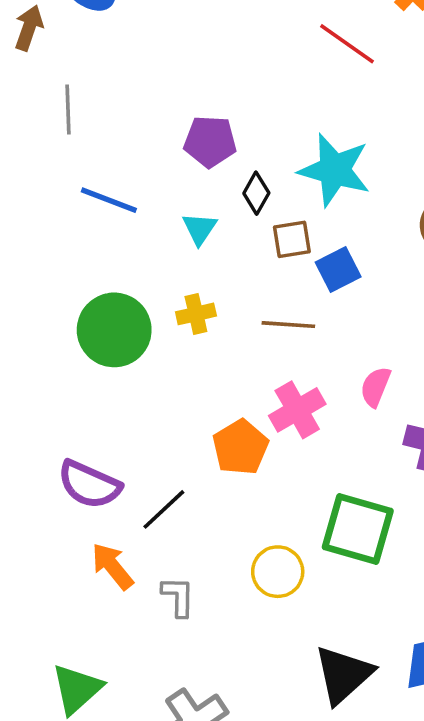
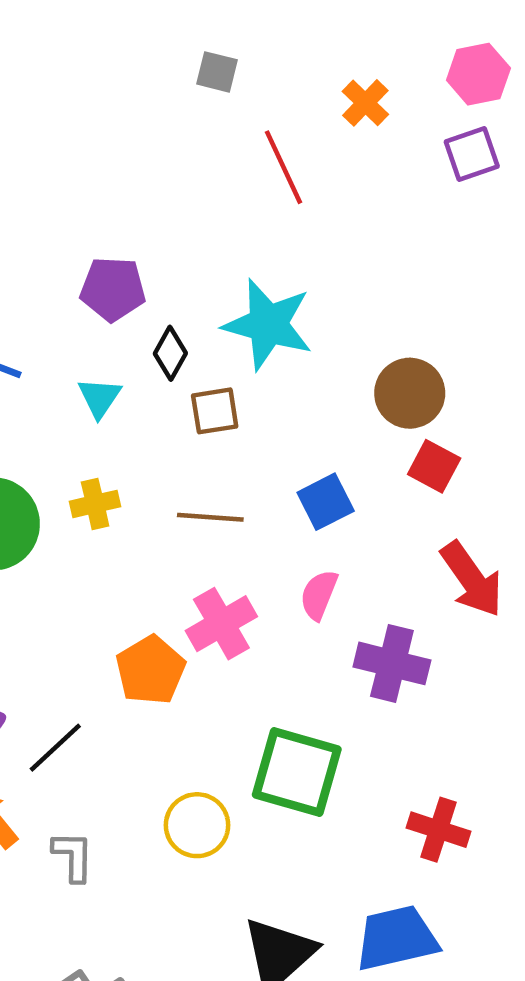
red line: (347, 44) -> (283, 167), turned 30
blue square: (338, 270) -> (326, 502), moved

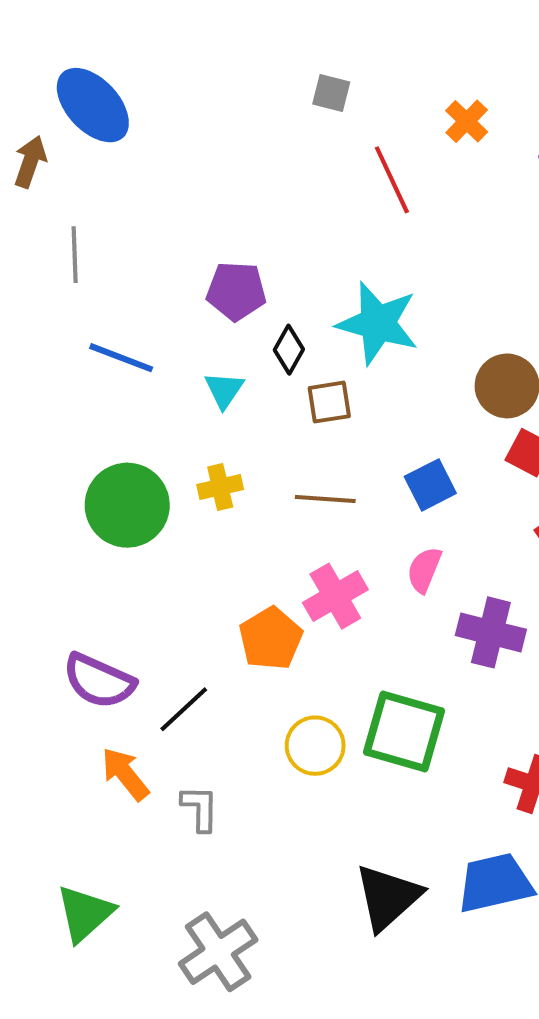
yellow circle: (197, 825) -> (315, 746), moved

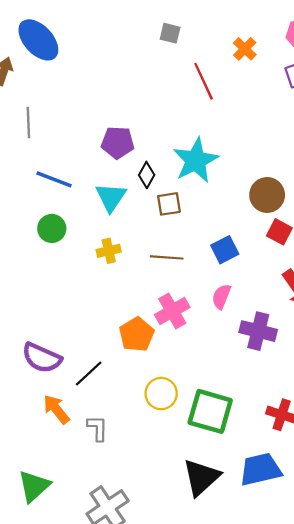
cyan star: (378, 323) -> (196, 160), turned 30
cyan triangle: (224, 390) -> (111, 197), size x1.4
green circle: (127, 505) -> (52, 228), moved, size x0.6
green square: (404, 731) -> (210, 411), moved

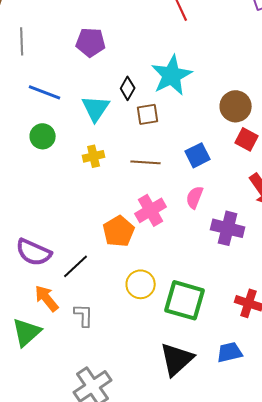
purple pentagon: (118, 143) -> (91, 42), moved
blue trapezoid: (260, 469) -> (230, 352), size x0.7
green triangle: (34, 486) -> (27, 332), moved

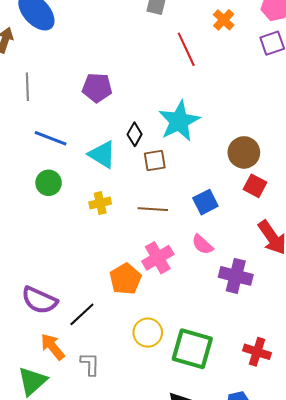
cyan triangle: (96, 108) -> (102, 154), turned -32
pink semicircle: (195, 197) -> (202, 245), turned -70

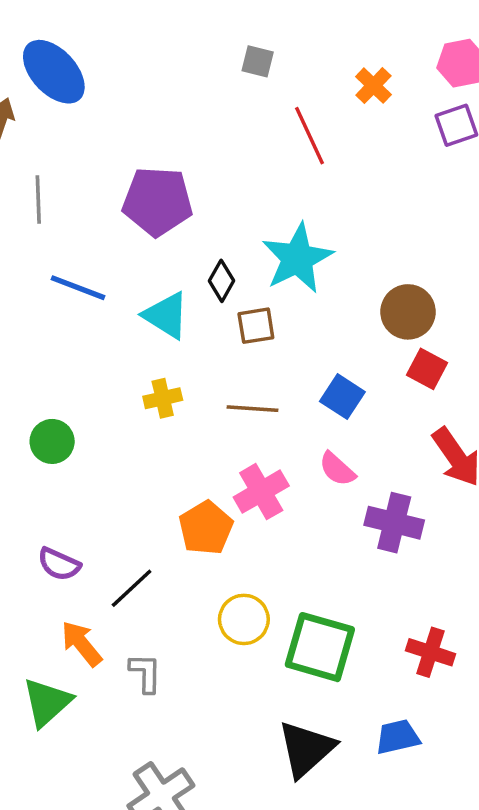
purple pentagon: (97, 88) -> (157, 201), size x1.4
green circle: (49, 183) -> (52, 441), moved
blue square: (205, 202) -> (342, 397), turned -30
purple semicircle: (39, 300) -> (59, 564), size x0.7

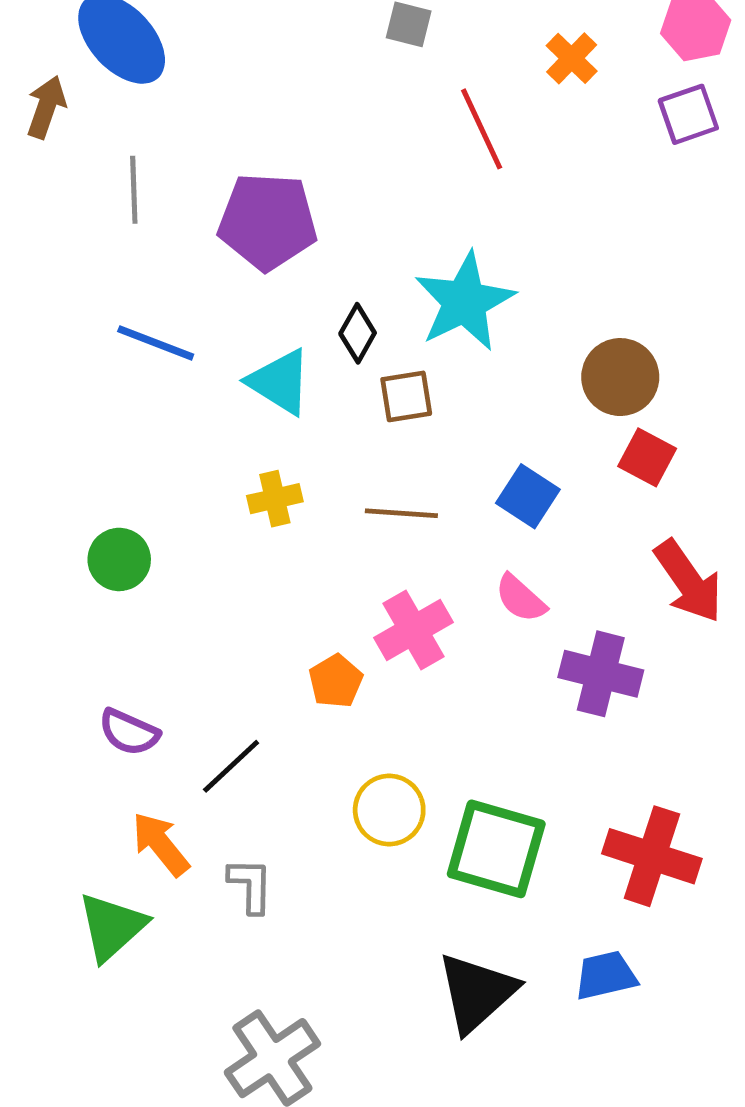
gray line: (38, 200) -> (134, 190), moved
orange pentagon: (206, 528) -> (336, 681), size x0.7
red cross: (430, 652) -> (652, 856), size x1.4

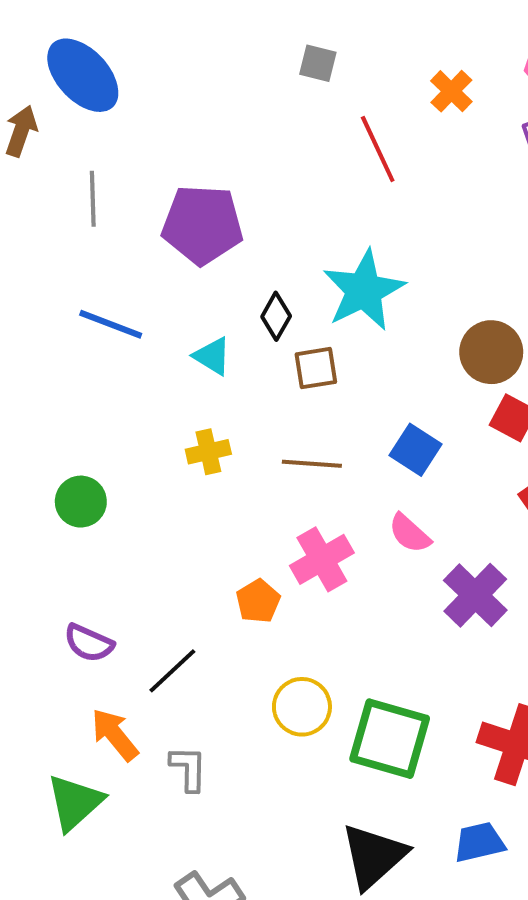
cyan triangle: (280, 382) -> (212, 356), size x0.7
purple cross: (601, 674) -> (475, 595), turned 30

